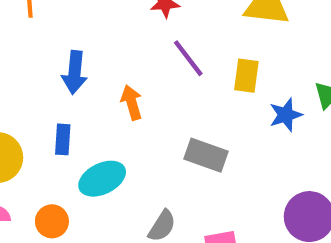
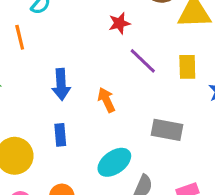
cyan ellipse: (102, 179) -> (114, 162), moved

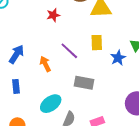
purple line: (143, 61) -> (69, 51), moved
blue arrow: (61, 84) -> (16, 54), turned -144

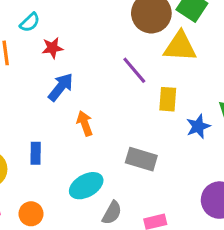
red star: (53, 15) -> (52, 48), moved
purple line: (69, 51) -> (134, 70), moved
blue arrow: (16, 54) -> (61, 87), moved

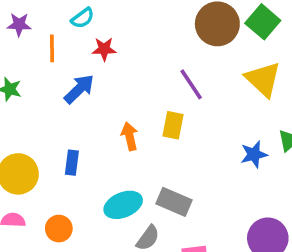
yellow triangle: (180, 47) -> (263, 79), moved, turned 33
blue arrow: (61, 87) -> (79, 89), moved
yellow rectangle: (168, 99) -> (173, 125), moved
gray rectangle: (141, 159) -> (174, 202), moved

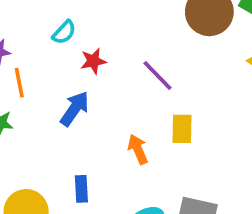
orange line: (52, 48) -> (19, 83), moved
purple line: (191, 84) -> (157, 76), moved

